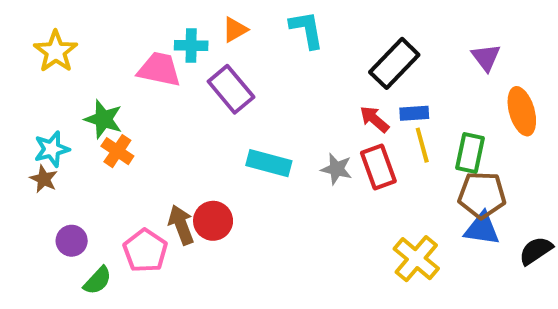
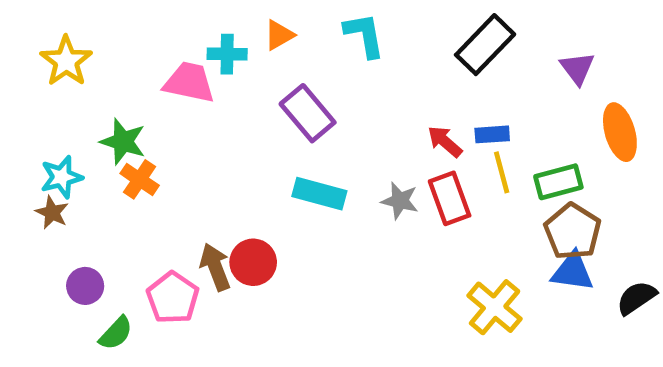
black rectangle: (394, 63) -> (485, 45), moved
purple rectangle: (231, 89) -> (308, 113), moved
green rectangle: (470, 153) -> (558, 182), turned 63
brown pentagon: (482, 195) -> (573, 231), turned 30

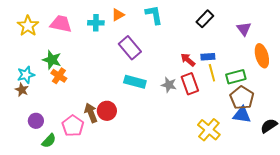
black rectangle: (485, 45) -> (205, 19), size x0.7
pink trapezoid: (189, 82) -> (61, 24), moved

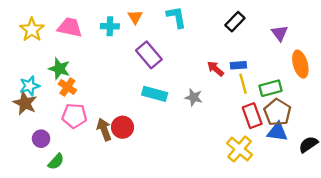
orange triangle: (118, 15) -> (135, 17), turned -32
red rectangle: (190, 84) -> (252, 116), moved
brown star: (22, 90) -> (25, 103), size x1.5
pink pentagon: (73, 126) -> (74, 116), moved, turned -30

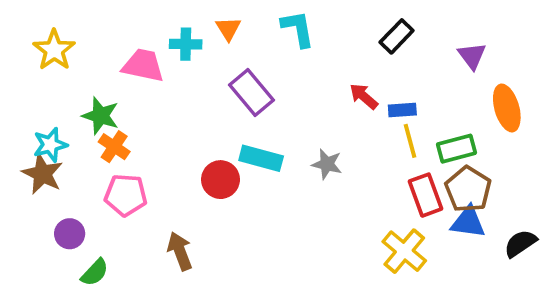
pink trapezoid: (70, 27) -> (143, 65), moved
red arrow: (215, 69) -> (364, 96), moved
red circle: (123, 127) -> (220, 180), moved
brown arrow: (104, 129) -> (180, 251), moved

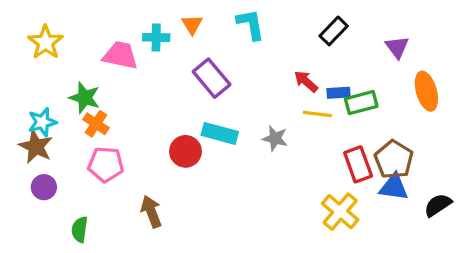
yellow line: (410, 141) -> (317, 114), moved, turned -68
green rectangle: (456, 149) -> (361, 103), moved
purple circle: (70, 234) -> (44, 187), moved
green semicircle: (95, 272) -> (80, 230), turned 145

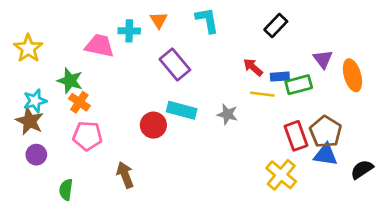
yellow star: (46, 42) -> (28, 48), moved
purple triangle: (397, 47) -> (323, 59), moved

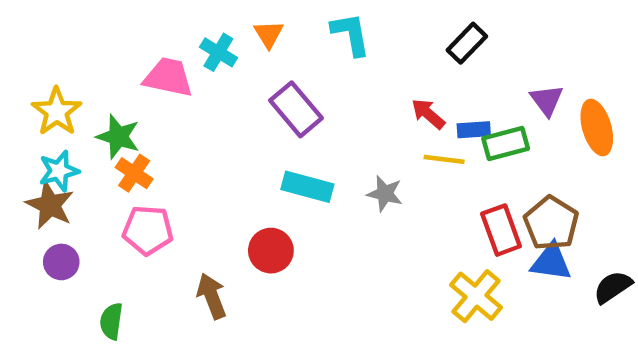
cyan cross: (129, 31) -> (218, 52), turned 30
yellow star: (28, 48) -> (57, 112), moved
red circle: (153, 125) -> (271, 251), moved

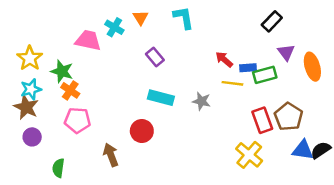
black rectangle: (467, 43) -> (272, 21), moved
purple rectangle: (296, 109) -> (155, 57), size x0.7
blue triangle: (551, 262) -> (303, 150), moved

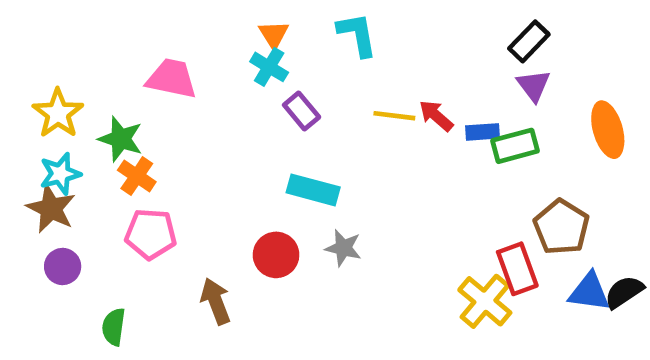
cyan cross: (114, 27) -> (269, 67), moved
purple triangle: (286, 52) -> (534, 86), moved
yellow line: (232, 83) -> (394, 116), moved
gray star: (201, 101) -> (343, 248), moved
red rectangle: (262, 120) -> (517, 269), moved

